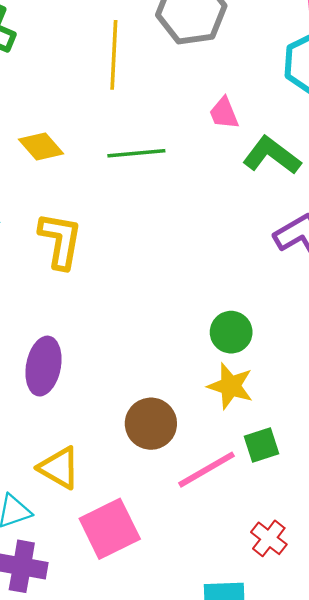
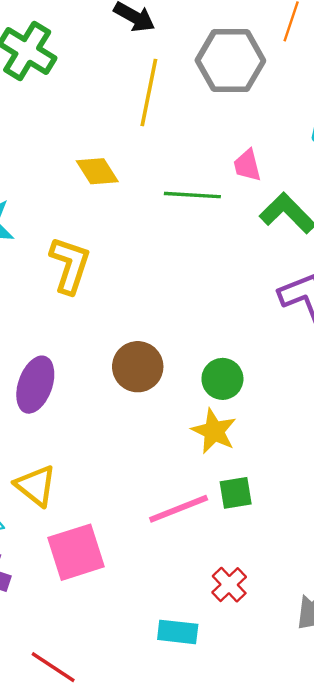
yellow diamond: (41, 146) -> (97, 171), moved
green line: (136, 153) -> (192, 195), moved
brown circle: (151, 424) -> (138, 367), moved

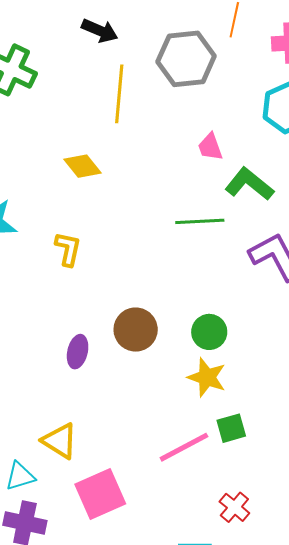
green line: (192, 195) -> (200, 221), moved
yellow L-shape: (70, 265) -> (68, 249), size x0.7
purple ellipse: (35, 385) -> (78, 352), moved, size x0.7

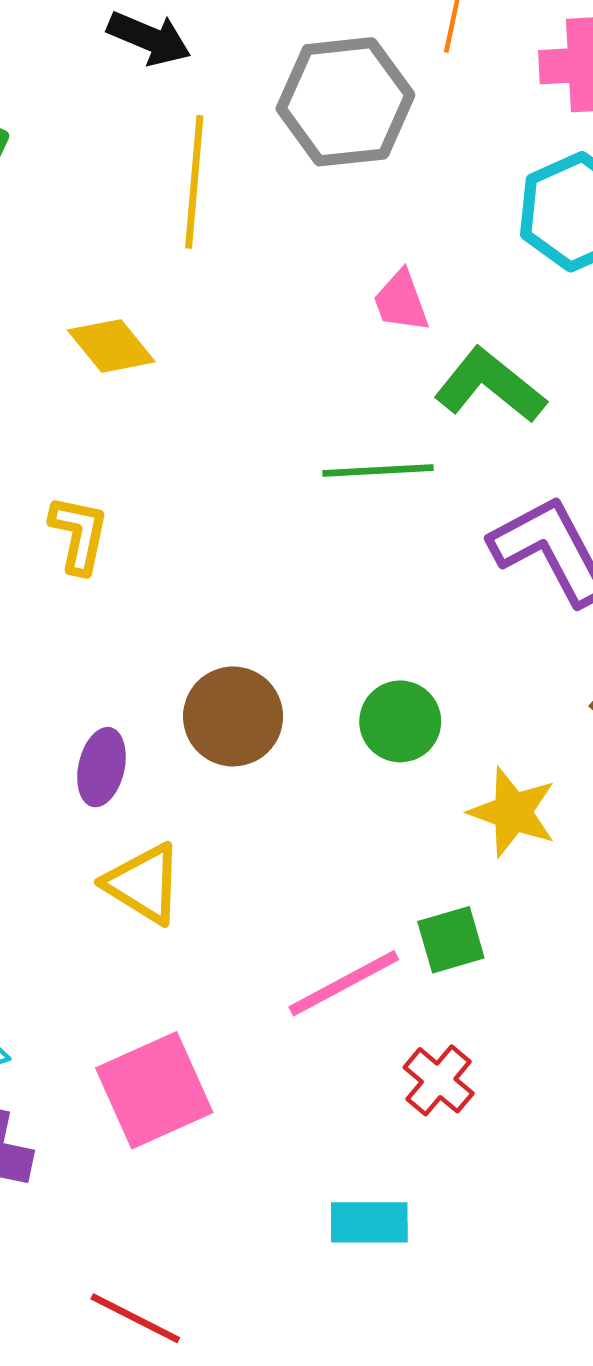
yellow star: (207, 377) -> (513, 812), moved
yellow triangle: (60, 441) -> (144, 884), moved
red cross: (234, 507) -> (439, 1080), moved

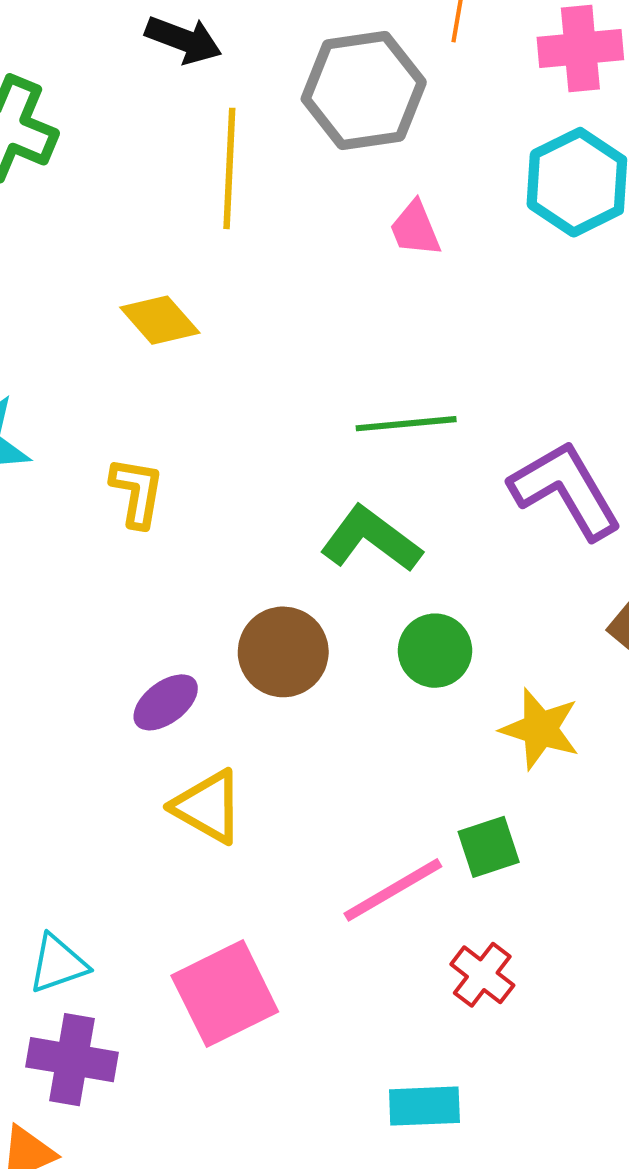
pink trapezoid: (401, 301) -> (415, 229), moved
green L-shape: (490, 385) -> (371, 539), moved
purple ellipse: (101, 767) -> (166, 702), turned 42

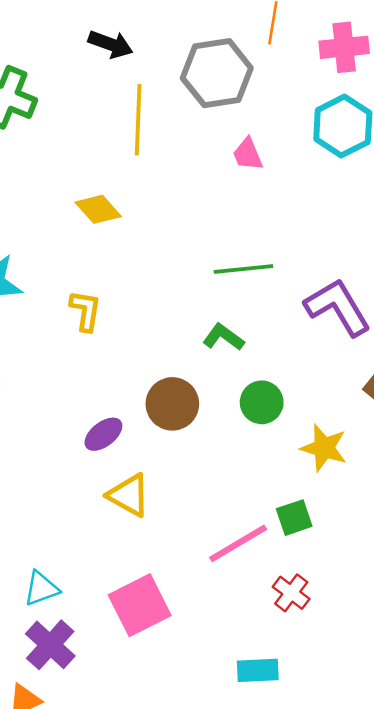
green L-shape: (371, 539) -> (223, 337), size x0.7
purple cross: (72, 1060) -> (50, 645), turned 33

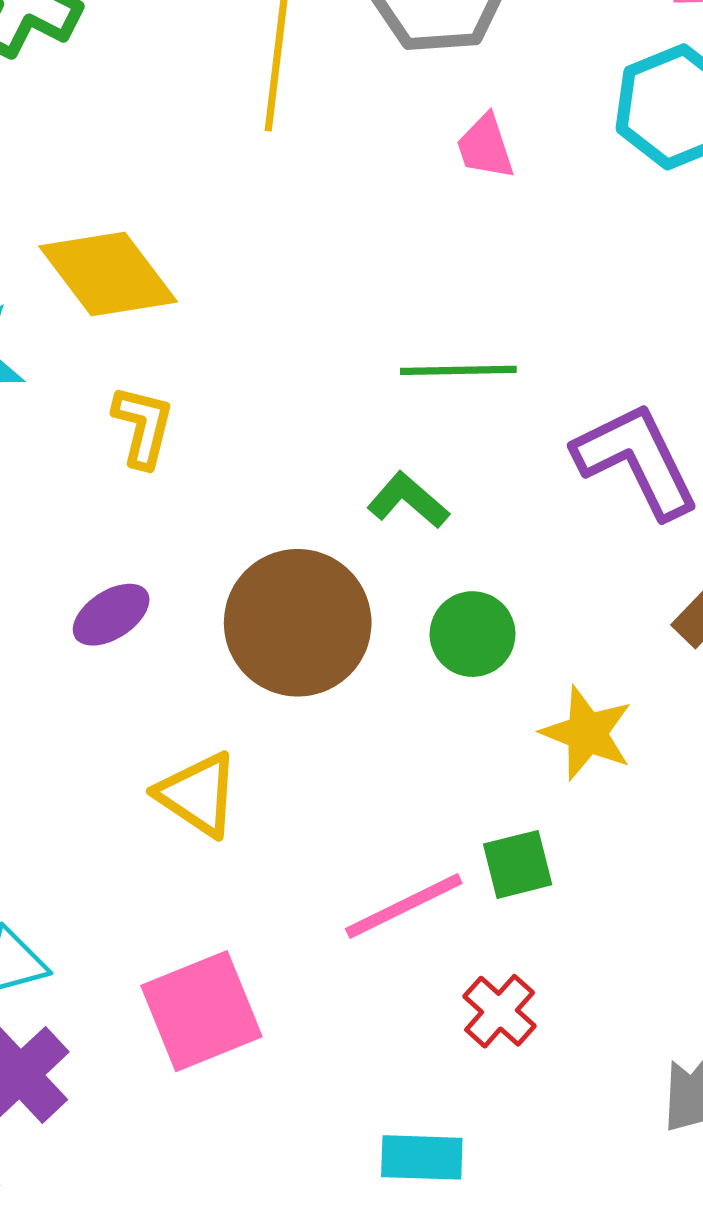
yellow diamond: (98, 209) -> (108, 274), moved, size x1.5
brown circle: (172, 404) -> (298, 623), size x1.4
purple ellipse: (103, 434) -> (111, 615), moved

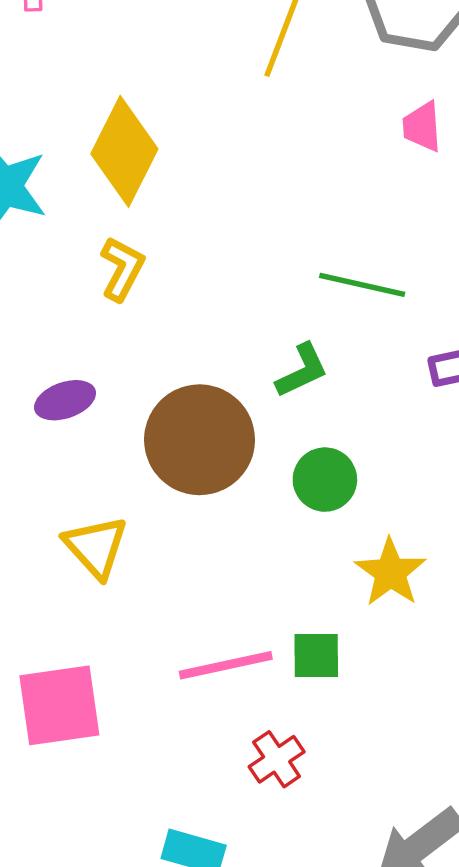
yellow diamond: (108, 274) -> (124, 151), turned 50
green L-shape: (408, 500) -> (302, 371), turned 100

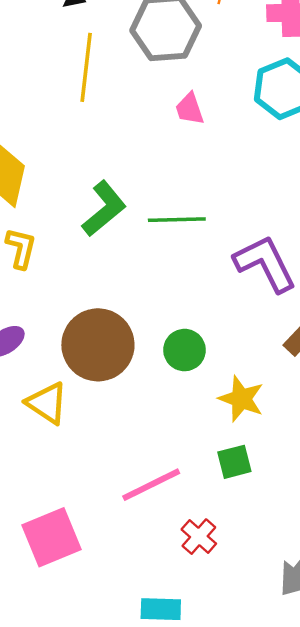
green L-shape: (302, 371) -> (104, 209), moved, size x1.4
yellow triangle: (96, 547) -> (47, 403), moved
green square: (316, 656) -> (234, 462), moved

